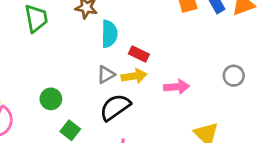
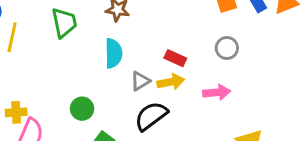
cyan semicircle: (109, 34) -> (113, 53), moved
gray circle: (234, 76) -> (227, 48), moved

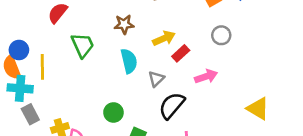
red rectangle: (175, 58) -> (181, 53), turned -54
yellow arrow: (171, 82) -> (164, 38), moved
pink arrow: (217, 92) -> (206, 77), moved

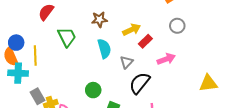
yellow triangle: (258, 109) -> (208, 83), turned -36
gray rectangle: (30, 114) -> (38, 96), moved

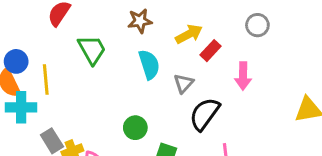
pink arrow: (166, 59) -> (243, 76), turned 114

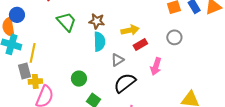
brown star: (140, 21) -> (97, 21), moved
green trapezoid: (92, 50) -> (67, 22), turned -30
yellow line: (46, 80) -> (33, 53), moved

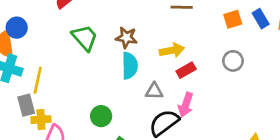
gray triangle: (117, 60) -> (154, 91), turned 32
pink arrow: (156, 66) -> (186, 105), moved

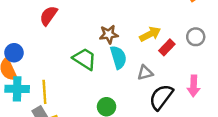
green trapezoid: (85, 38) -> (84, 59), moved
gray circle: (233, 61) -> (196, 37), moved
pink arrow: (186, 105) -> (194, 86), moved

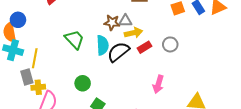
brown star: (109, 34) -> (112, 23), moved
gray triangle: (145, 73) -> (125, 21), moved
black semicircle: (161, 97) -> (118, 52), moved

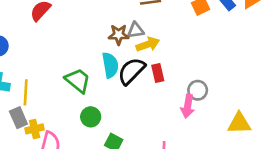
green trapezoid: (74, 39) -> (78, 80), moved
gray circle: (170, 44) -> (198, 90), moved
red rectangle: (144, 47) -> (158, 73), moved, turned -64

